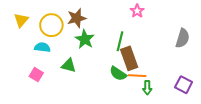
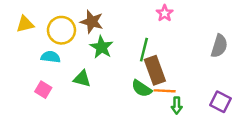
brown star: (77, 18) -> (92, 22), turned 30
yellow triangle: (21, 20) -> (25, 24), turned 35

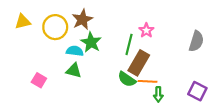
pink star: (165, 13) -> (146, 30), moved
brown star: (92, 22) -> (82, 19), turned 30
cyan semicircle: (51, 57) -> (75, 51), moved
brown rectangle: (155, 70) -> (139, 63), turned 50

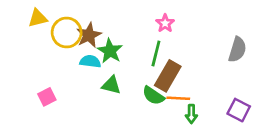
brown star: (82, 19) -> (89, 35), moved
yellow triangle: (23, 22) -> (38, 18), moved
pink star: (146, 30) -> (165, 23), moved
green triangle: (74, 71) -> (111, 85), moved
pink square: (39, 80) -> (47, 97), turned 32

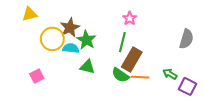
yellow circle: (67, 33) -> (52, 39), moved
green arrow: (191, 114) -> (170, 74), moved, turned 120

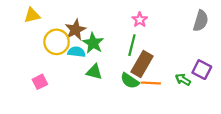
gray semicircle: (186, 39) -> (201, 21), moved
purple square: (187, 86) -> (202, 70), moved

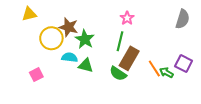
brown star: (75, 30) -> (69, 27), turned -30
cyan semicircle: (77, 52) -> (70, 57), moved
orange line: (151, 83) -> (154, 69), moved, turned 54

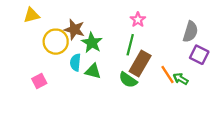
gray semicircle: (183, 19) -> (190, 32), moved
cyan semicircle: (70, 57) -> (75, 62), turned -91
purple square: (184, 63) -> (199, 55), moved

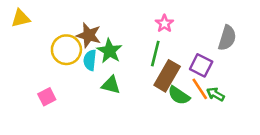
yellow triangle: (32, 15) -> (21, 18), moved
purple square: (199, 55) -> (201, 65), moved
cyan semicircle: (75, 62) -> (90, 60), moved
green semicircle: (128, 80) -> (179, 95), moved

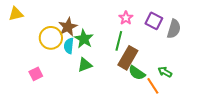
brown star: (89, 35) -> (68, 27), turned 30
purple square: (201, 65) -> (154, 21), moved
green triangle: (111, 85) -> (85, 65), turned -35
orange line: (200, 89) -> (153, 86), moved

